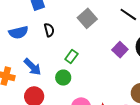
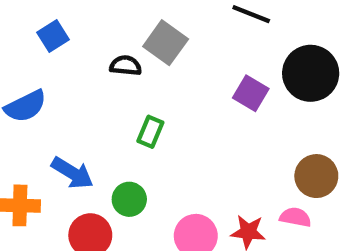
black semicircle: (49, 30) -> (126, 66), moved, turned -56
green circle: (63, 78) -> (129, 199), moved

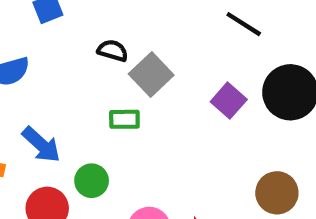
gray square: (166, 43) -> (151, 74), moved
green rectangle: (150, 132) -> (124, 119), turned 56

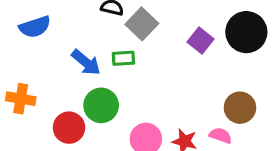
blue arrow: (41, 145) -> (86, 62), moved
green circle: (92, 181) -> (101, 105), size x1.4

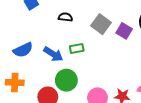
gray square: (142, 24) -> (101, 24), moved
blue semicircle: (35, 27) -> (23, 50), moved

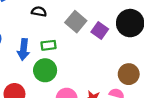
blue arrow: (53, 54) -> (23, 49), turned 60
green circle: (66, 80) -> (45, 70), moved

